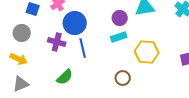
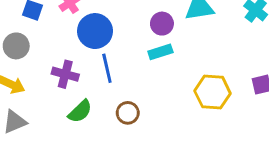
purple cross: (57, 42) -> (65, 74), moved
yellow hexagon: (147, 52) -> (213, 92), moved
brown circle: (123, 78) -> (128, 113), moved

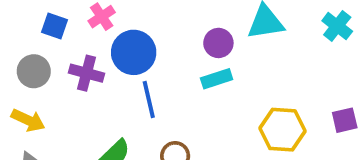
purple cross: (65, 74) -> (87, 73), moved

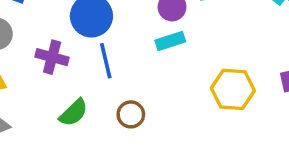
purple cross: (87, 73) -> (52, 57), moved

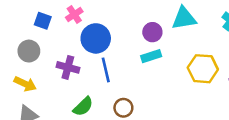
yellow hexagon: (233, 89) -> (203, 69), moved

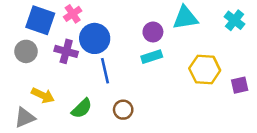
blue square: (43, 21) -> (40, 20), size x1.6
purple cross: (68, 67) -> (66, 51), moved
yellow arrow: (25, 84) -> (43, 95), moved

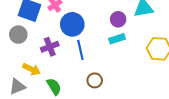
purple cross: (66, 51) -> (50, 47), moved, turned -36
green semicircle: (82, 108) -> (54, 87), moved, turned -78

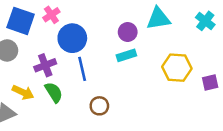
green semicircle: (54, 87) -> (54, 92), moved

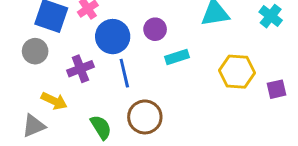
purple circle: (128, 32) -> (155, 29), moved
green semicircle: (54, 92) -> (101, 127), moved
brown circle: (99, 106) -> (145, 117), size x1.5

